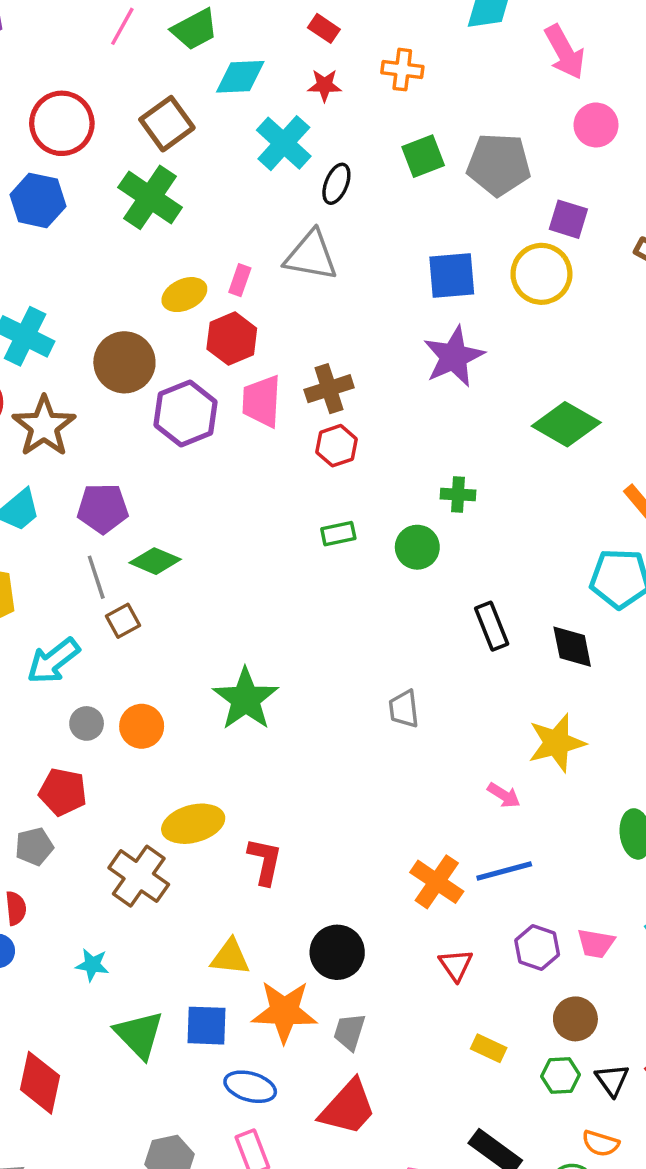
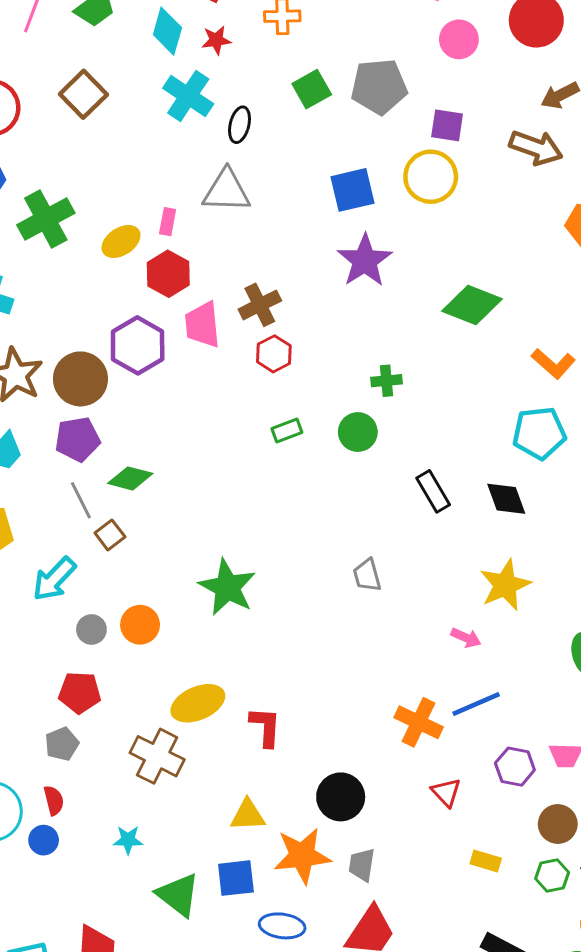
cyan diamond: (240, 77) -> (167, 31), moved, turned -63
green cross: (150, 197) -> (46, 219), moved, turned 36
brown circle: (124, 362) -> (80, 379), moved

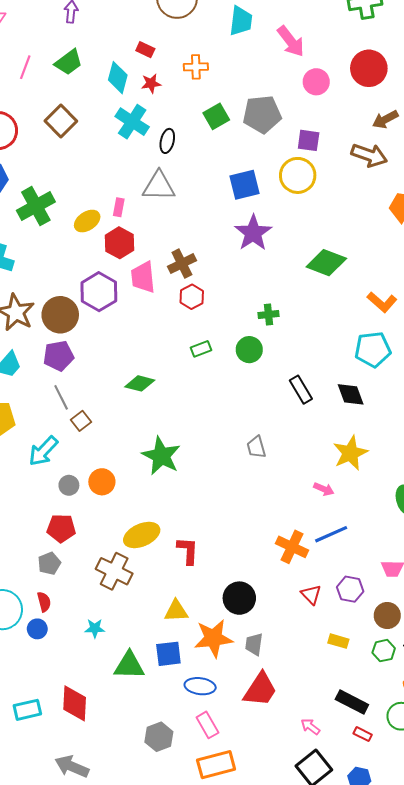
green diamond: (130, 478) -> (140, 383), moved
purple hexagon: (515, 767) -> (350, 589), moved
green triangle: (178, 895) -> (129, 666), turned -36

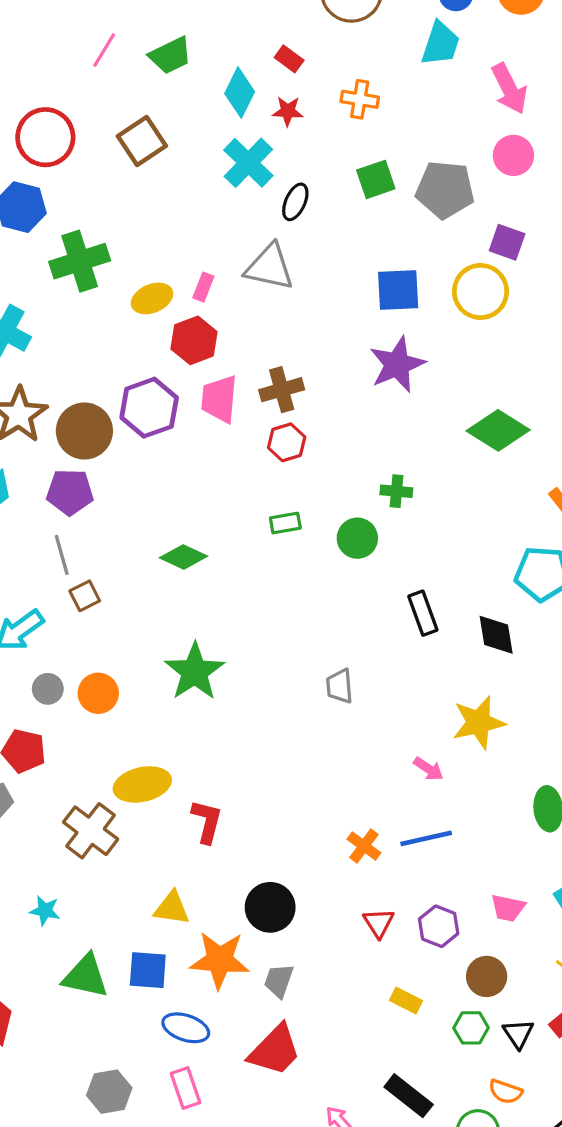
pink circle: (316, 82) -> (513, 155), moved
orange cross: (292, 547) -> (364, 846), size x0.7

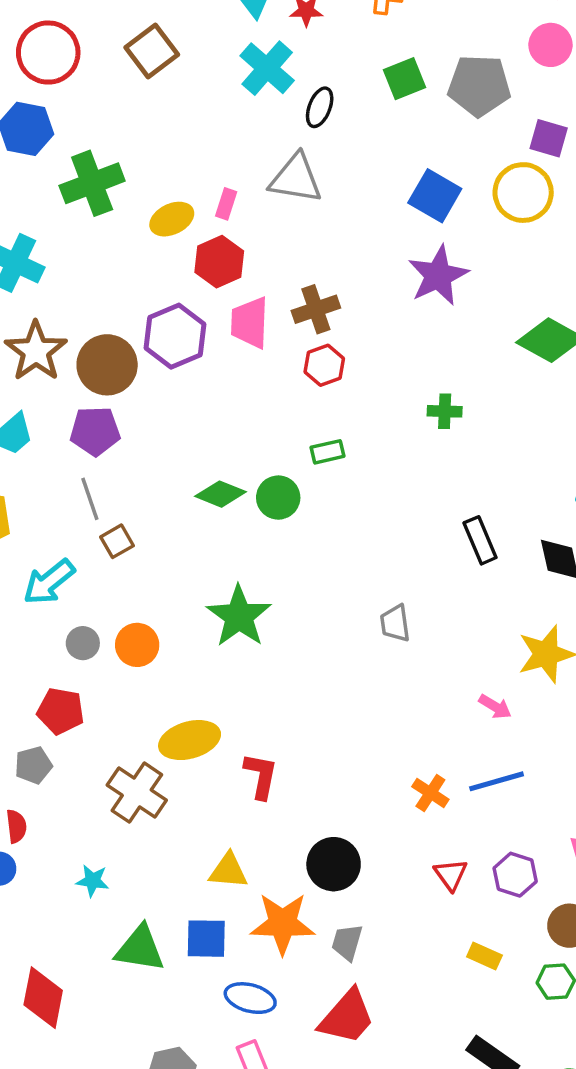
blue square: (398, 290) -> (435, 196), turned 36
green circle: (357, 538) -> (278, 498), moved

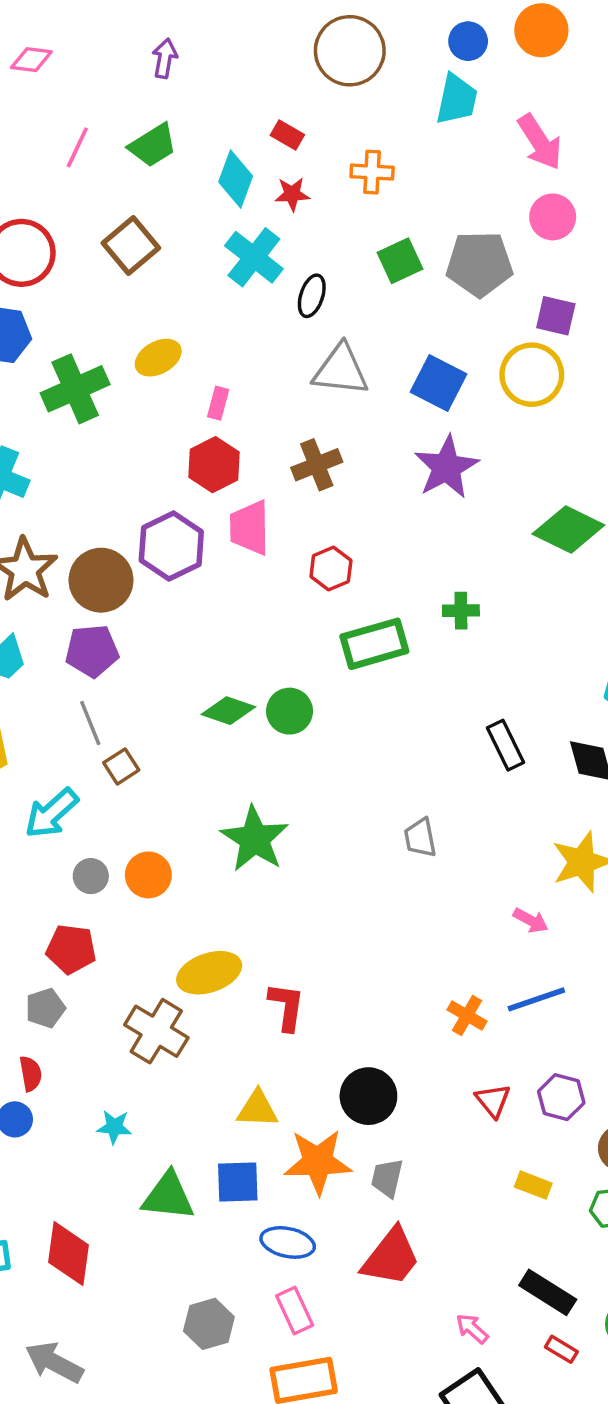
gray triangle: (296, 179) -> (341, 370), moved
yellow ellipse: (172, 219) -> (158, 358), moved
brown cross: (316, 309) -> (317, 465), moved
green rectangle: (327, 452) -> (374, 644), moved, size x1.8

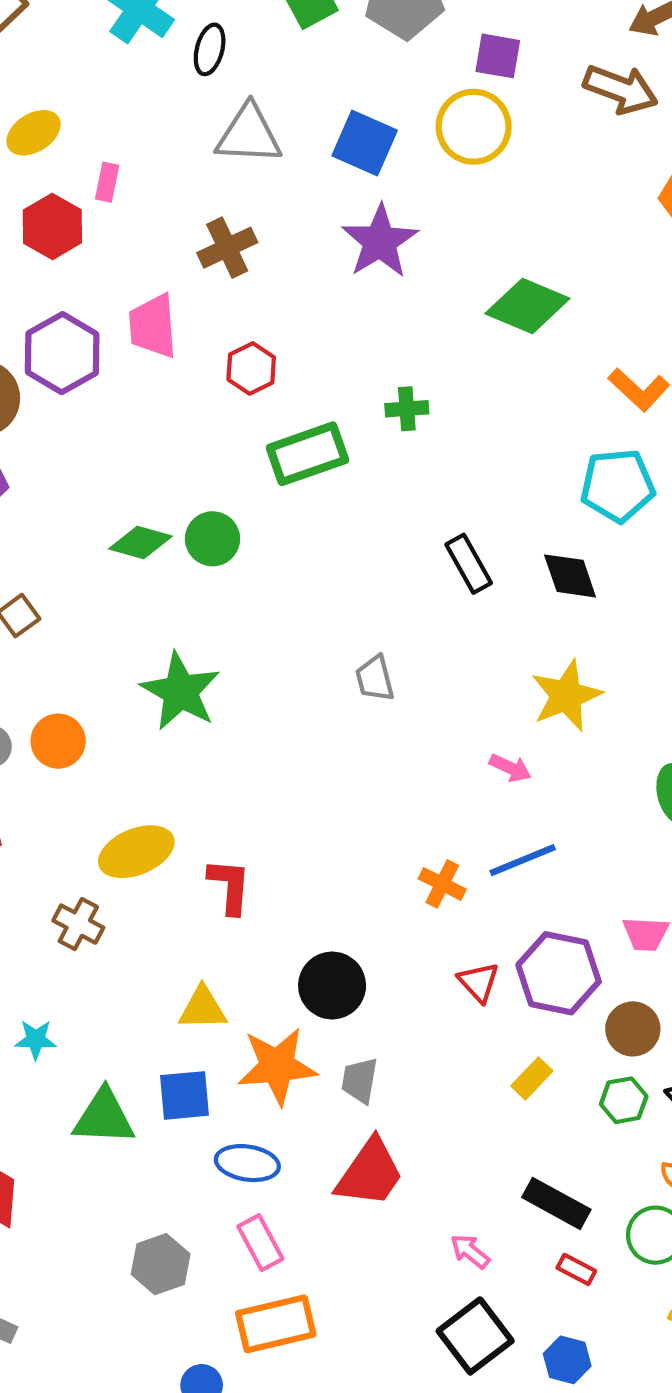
red hexagon: (214, 465) -> (52, 226), moved
brown cross: (156, 1031) -> (78, 924), size x0.7
purple hexagon: (561, 1097) -> (559, 973), size x1.5
yellow rectangle: (533, 1185) -> (532, 1078), turned -64

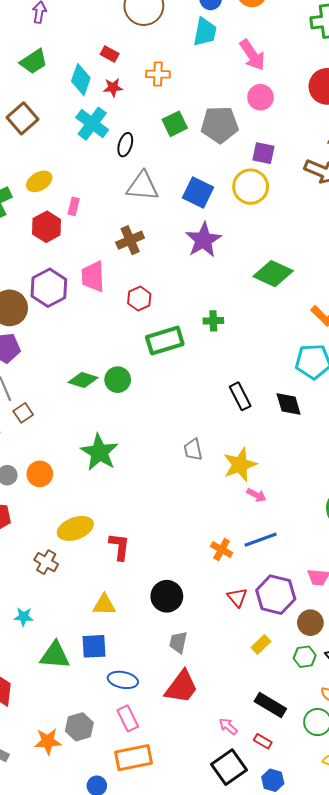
yellow star: (566, 696) -> (240, 465), moved
orange star: (277, 1066) -> (48, 741), moved, size x0.7
red rectangle: (576, 1269) -> (263, 741), moved

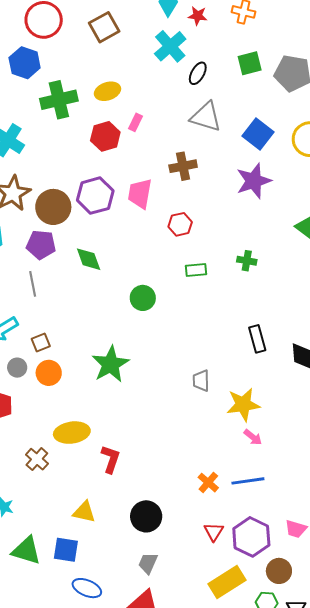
green rectangle: (165, 341) -> (196, 270), size x0.6
green diamond: (83, 380) -> (89, 259), moved, turned 40
brown square: (23, 413) -> (41, 343), moved
yellow rectangle: (261, 645) -> (227, 582), size x1.8

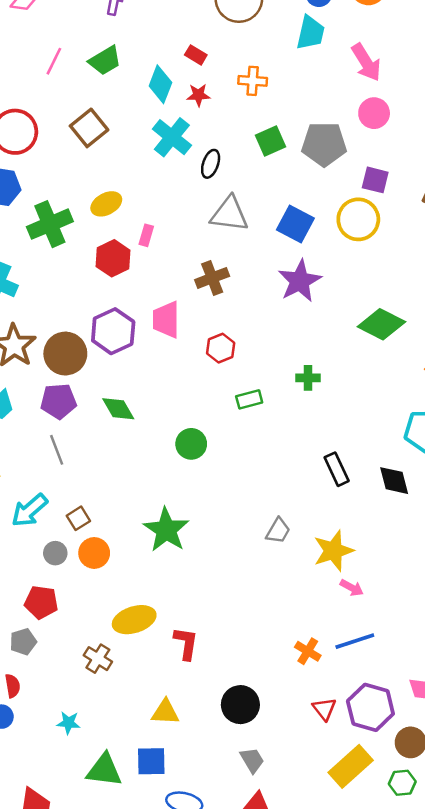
gray trapezoid: (201, 381) -> (278, 531), turned -140
gray trapezoid: (148, 563) -> (252, 760), turned 135

